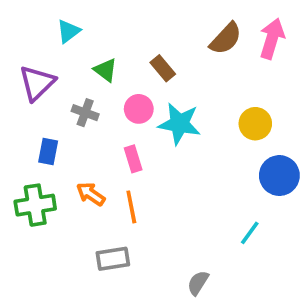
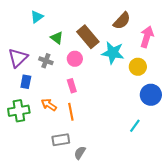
pink arrow: (272, 39) -> (147, 37), moved
brown rectangle: (163, 68) -> (88, 37), size x1.6
purple triangle: (37, 83) -> (18, 58), moved
cyan star: (179, 124) -> (113, 53), moved
gray semicircle: (198, 283) -> (80, 153), moved

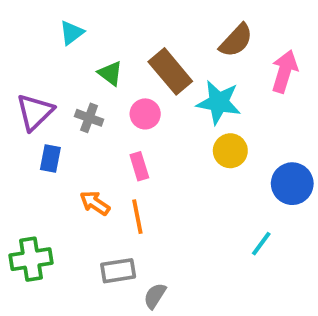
yellow circle: (138, 67) -> (230, 151), moved
green cross: (19, 111) -> (31, 259), moved

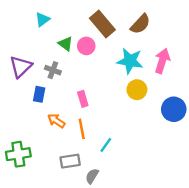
brown rectangle: (170, 71) -> (102, 24), moved
pink arrow: (284, 71) -> (162, 61), moved
pink circle: (145, 114) -> (86, 46), moved
blue rectangle: (50, 158) -> (39, 94), moved
cyan line: (261, 244) -> (106, 145), moved

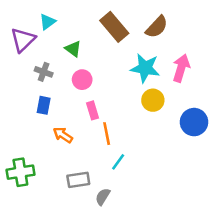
pink circle: (86, 46) -> (82, 80), moved
purple triangle: (21, 67) -> (23, 40), moved
gray cross: (53, 70) -> (44, 72), moved
orange line: (82, 129) -> (107, 134), moved

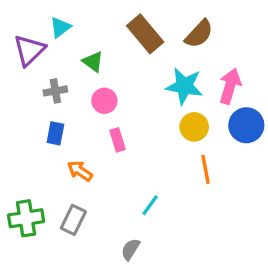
gray cross: (44, 72) -> (55, 91), turned -30
blue circle: (194, 122) -> (246, 125), moved
orange line: (107, 134) -> (206, 169), moved
gray rectangle: (78, 180) -> (73, 220), moved, turned -55

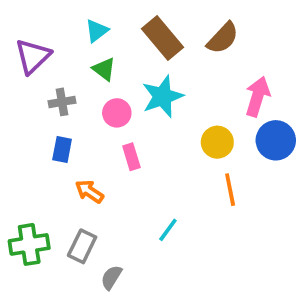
cyan triangle: (60, 27) -> (97, 31), moved
cyan star: (184, 86) -> (162, 96), moved, turned -30
gray semicircle: (130, 249) -> (111, 277), moved

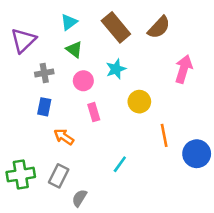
cyan star: (162, 96) -> (116, 69), size x0.7
blue circle: (276, 140) -> (197, 154), moved
yellow circle: (217, 142) -> (139, 102), moved

